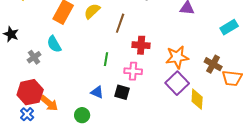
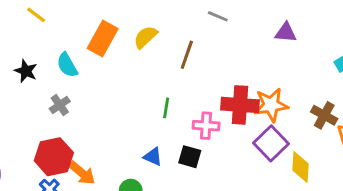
cyan semicircle: (54, 44) -> (67, 65), moved
red cross: (141, 45) -> (240, 105), moved, size x1.4

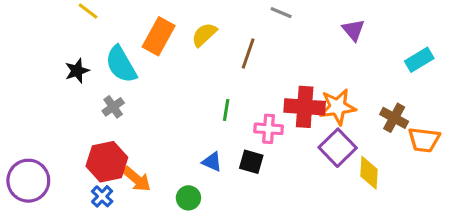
purple triangle: (286, 33) -> (353, 30), turned 45
cyan semicircle: (67, 65) -> (121, 64), size x1.4
black star: (26, 71) -> (77, 71), turned 30

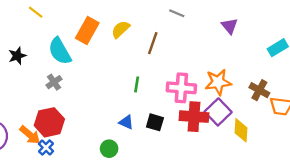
black star: (77, 71) -> (17, 56), moved
red cross: (305, 107) -> (194, 117), moved
pink cross: (269, 129) -> (181, 88), moved, size x1.4
orange arrow: (137, 179) -> (30, 135), moved

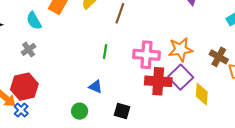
cyan semicircle: (60, 51) -> (34, 21), size x0.7
black square: (155, 122) -> (122, 111), moved

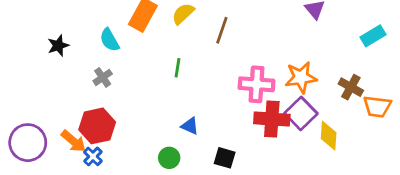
green line: (105, 52) -> (177, 68), moved

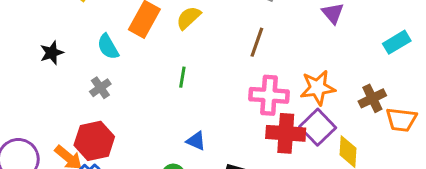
brown line: (222, 30) -> (257, 42), moved
brown cross: (351, 87) -> (372, 98), turned 35

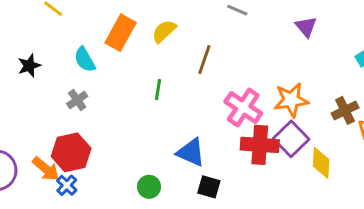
brown line: (257, 42) -> (204, 60), moved
pink cross: (269, 95) -> (243, 107), turned 30
blue triangle: (196, 141) -> (191, 152), moved, size x1.5

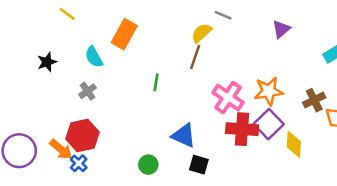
purple triangle: (306, 27) -> (281, 29), turned 30
yellow semicircle: (164, 31) -> (201, 33), moved

